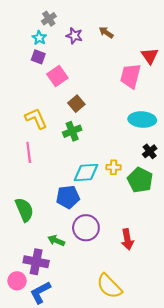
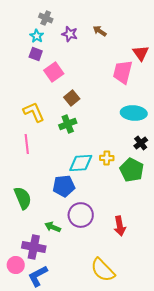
gray cross: (49, 19) -> (46, 18), turned -32

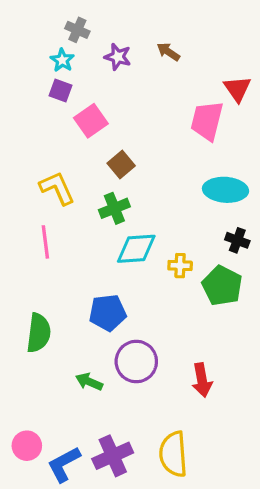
black cross: (141, 143) -> (237, 240), turned -32
cyan diamond: (81, 163) -> (136, 249), moved
green semicircle: (23, 198) -> (39, 333), turned 30
purple cross: (34, 247) -> (113, 456), moved, turned -35
yellow semicircle: (103, 270) -> (173, 454), turned 40

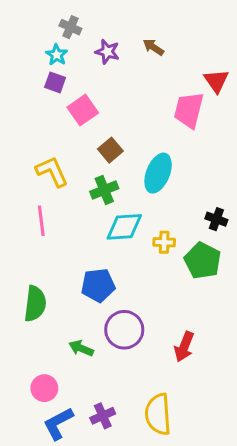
cyan ellipse: (226, 190) -> (158, 173), moved, turned -72
red arrow: (202, 380) -> (184, 347), turned 32
pink circle: (27, 446) -> (44, 388), moved
purple cross: (113, 456) -> (103, 416), size x0.7

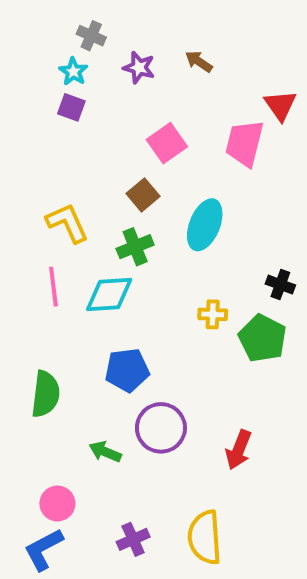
pink square: (83, 110) -> (167, 143), moved
cyan diamond: (124, 227) -> (109, 294), moved
blue L-shape: (58, 423) -> (43, 549), moved

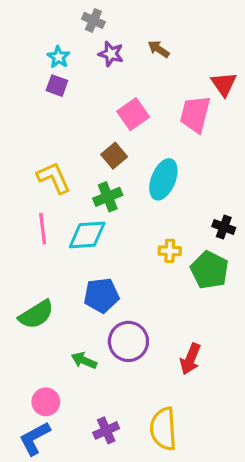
gray cross: (91, 36) -> (93, 20), moved
green semicircle: (45, 394) -> (36, 314), turned 51

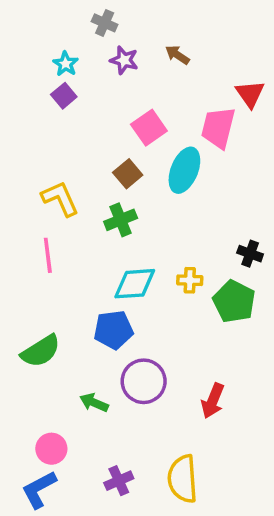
purple square: (57, 86) -> (64, 96), turned 30
cyan ellipse: (163, 179) -> (184, 170), moved
cyan diamond: (87, 235) -> (135, 284), moved

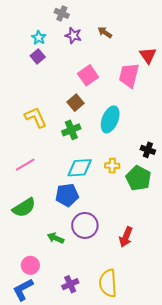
cyan ellipse: (184, 170) -> (110, 119), moved
pink line: (48, 255) -> (25, 165), moved, turned 66

